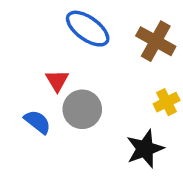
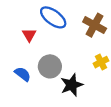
red triangle: (57, 81) -> (29, 35), moved
black star: (145, 149) -> (72, 85), moved

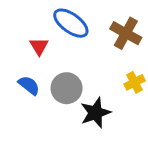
blue semicircle: (23, 74) -> (29, 85), moved

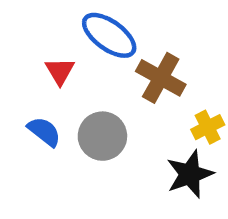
brown cross: (126, 33) -> (161, 78), moved
black star: (95, 113) -> (190, 174), moved

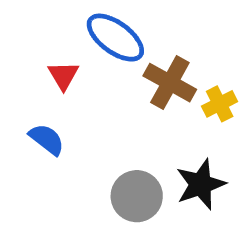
yellow cross: (208, 127) -> (220, 104), moved
gray circle: (102, 136) -> (137, 196), moved

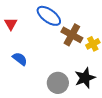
red triangle: (63, 75) -> (11, 24), moved

